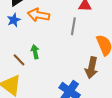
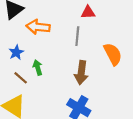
blue star: (14, 20) -> (16, 52), moved
brown arrow: (92, 68) -> (81, 73), moved

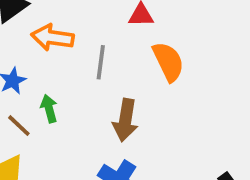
gray line: (77, 36) -> (101, 62), moved
orange semicircle: (113, 54) -> (168, 62), moved

